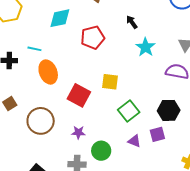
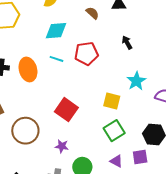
cyan star: (145, 47) -> (136, 81), moved
cyan line: (34, 49) -> (57, 59), moved
orange ellipse: (48, 72) -> (28, 69), moved
yellow square: (110, 82) -> (112, 101), moved

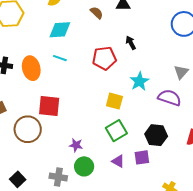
red pentagon: (86, 54) -> (104, 58), moved
red square: (66, 110) -> (49, 106), moved, turned -30
purple star: (62, 146) -> (76, 145), moved

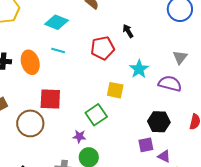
cyan diamond: (60, 30) -> (56, 22), turned 30
green square: (116, 131) -> (96, 115), moved
purple triangle: (118, 161) -> (164, 156), moved

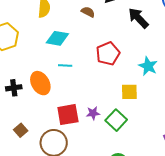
black arrow: (128, 31) -> (138, 18), moved, size x1.6
purple star: (79, 136) -> (93, 113), moved

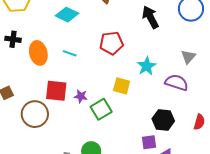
cyan line: (65, 66) -> (70, 53), moved
black cross: (14, 88) -> (13, 39), moved

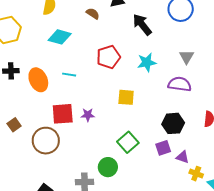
cyan star: (147, 66) -> (147, 62), moved, turned 30
green square: (101, 109) -> (128, 142), moved

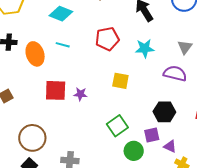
cyan line: (69, 75) -> (63, 45), moved
brown circle: (46, 141) -> (32, 138), moved
green circle: (108, 167) -> (134, 151), moved

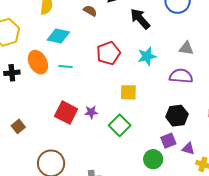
gray triangle: (185, 47) -> (186, 48), turned -49
orange ellipse: (35, 54) -> (38, 62), moved
red square: (56, 90) -> (66, 113), turned 35
green square: (117, 126) -> (120, 125), moved

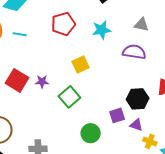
yellow square: (128, 92) -> (80, 64), turned -30
black hexagon: (177, 116) -> (138, 99), moved
green circle: (153, 159) -> (91, 133), moved

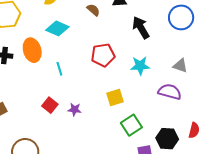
cyan line: (20, 34) -> (59, 69), moved, turned 56
red square: (17, 80) -> (50, 105), size x0.7
green square: (69, 97) -> (131, 125), moved

